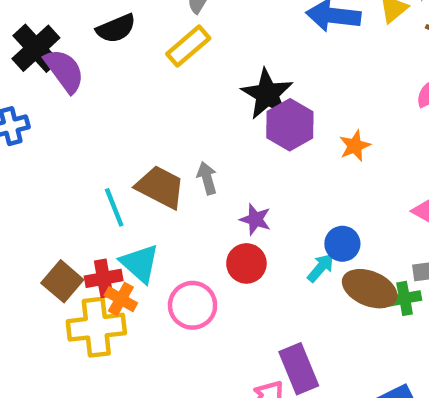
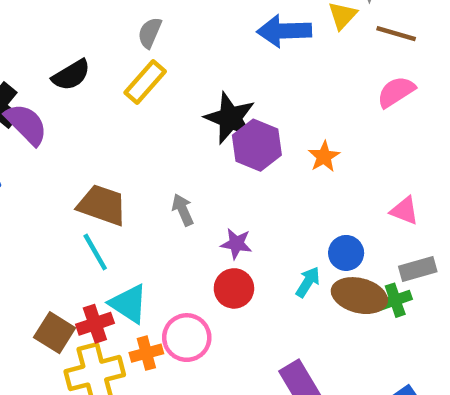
brown trapezoid: (160, 187) -> (102, 205), moved
blue circle: (342, 244) -> (346, 253), moved
orange cross: (121, 299) -> (146, 353), moved, turned -36

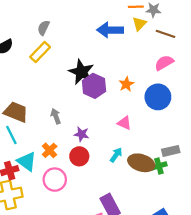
orange star: (324, 157) -> (126, 84), moved
pink triangle: (404, 211) -> (124, 123), moved
blue circle: (346, 253) -> (158, 97), moved, size x1.5
orange cross: (146, 353) -> (50, 150), moved, turned -32

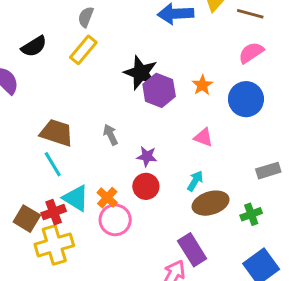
orange cross: (50, 150) -> (107, 198), moved
brown ellipse: (141, 163) -> (211, 203), moved, turned -30
green cross: (159, 166) -> (251, 214), moved

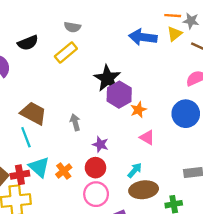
gray semicircle: (86, 17) -> (72, 27), turned -112
orange star: (202, 85) -> (138, 110), moved
pink circle: (115, 220) -> (96, 194), moved

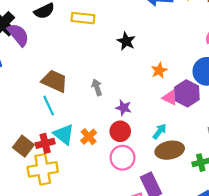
yellow rectangle: (66, 52) -> (83, 18), turned 50
black star: (107, 78) -> (126, 41), size x0.7
purple hexagon: (119, 95) -> (187, 93), moved

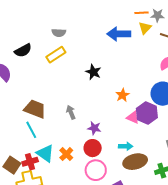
yellow rectangle: (83, 18) -> (56, 55), turned -36
cyan arrow: (160, 131) -> (126, 146), turned 56

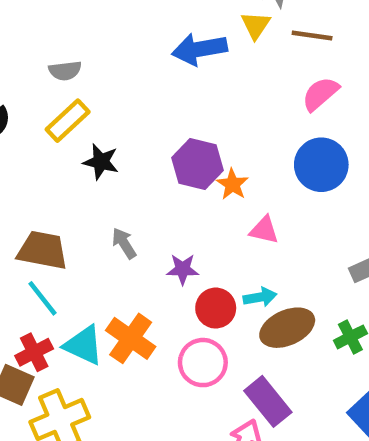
black star: (93, 72) -> (101, 162), moved
purple hexagon: (147, 113) -> (197, 164), moved
red circle: (93, 148) -> (216, 308), moved
orange cross: (66, 154) -> (131, 338), size x1.5
red cross: (30, 162) -> (34, 352), moved

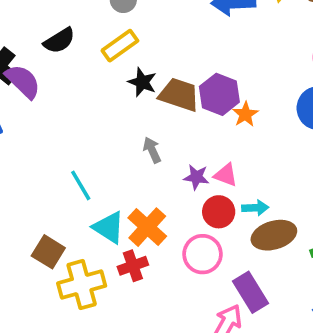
pink triangle: (264, 230) -> (226, 175), moved
brown trapezoid: (43, 250) -> (179, 95), moved
red cross: (34, 352) -> (133, 266), moved

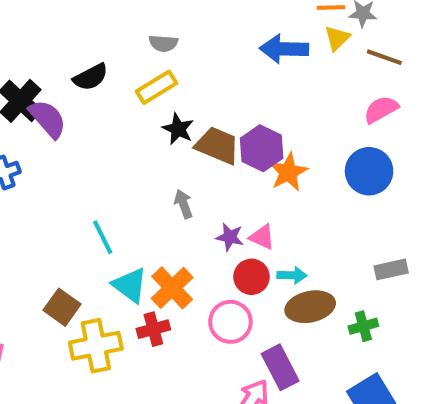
orange star: (245, 114) -> (288, 172), size x1.4

